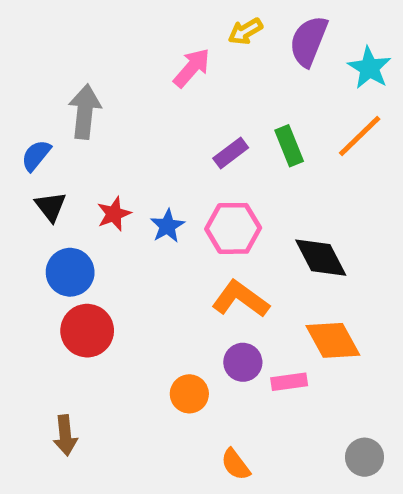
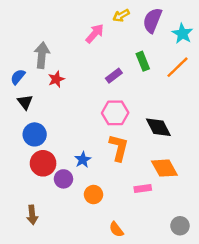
green rectangle: (289, 146) -> (143, 61), moved
red star: (114, 214) -> (56, 79), moved
blue star: (167, 226) -> (83, 160), moved
orange L-shape: (240, 299) -> (119, 148), turned 68
purple circle: (243, 362) -> (63, 179), moved

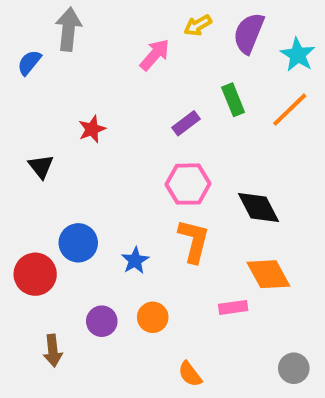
gray arrow: (42, 55) -> (68, 29), moved
blue semicircle: (18, 77) -> (29, 63), moved
blue circle: (35, 134) -> (78, 243), moved
red circle: (43, 163) -> (35, 274), moved
purple circle: (63, 179) -> (102, 321), moved

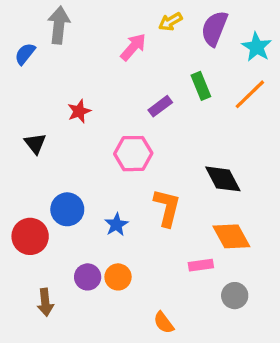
pink hexagon: (188, 184) -> (133, 154), moved
orange circle: (153, 317) -> (118, 277), moved
gray circle: (294, 368) -> (235, 296), moved

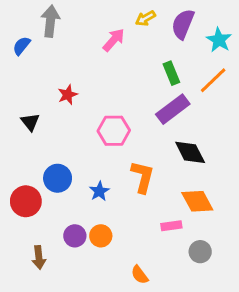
purple rectangle: (160, 106) -> (173, 109), moved, size x1.6

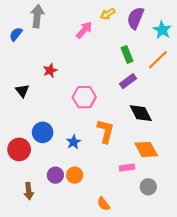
purple rectangle: (173, 109) -> (128, 81), size x0.7

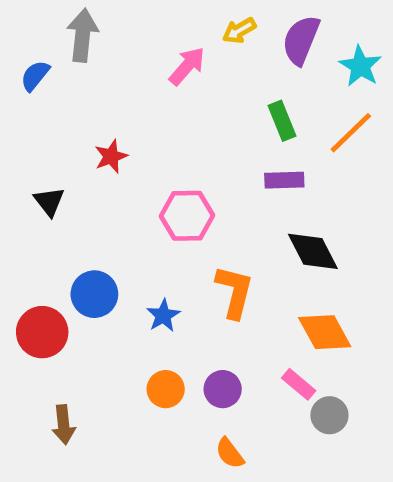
purple rectangle: (128, 81) -> (284, 180), turned 35
pink rectangle: (127, 168) -> (299, 384), moved, turned 48
purple circle: (55, 175) -> (223, 389), moved

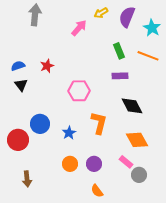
blue semicircle: (35, 76) -> (18, 66), moved, turned 32
orange line: (351, 133) -> (148, 56), turned 65

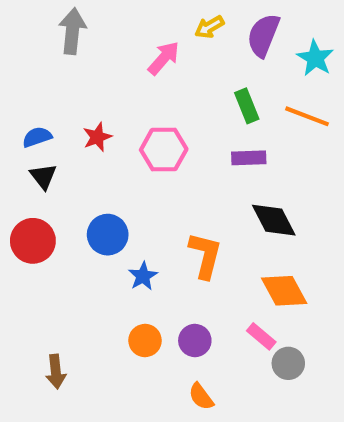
pink hexagon: (79, 91) -> (164, 149), moved
blue circle: (40, 124) -> (108, 235), moved
red circle: (18, 140) -> (33, 241), moved

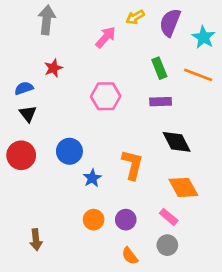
red star: (97, 137) -> (53, 68), moved
gray circle: (288, 363) -> (167, 245), moved

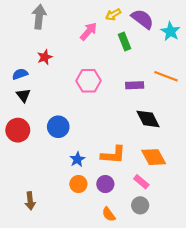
purple semicircle: (170, 23) -> (142, 19), turned 105
green rectangle: (159, 68) -> (124, 41), moved
orange line: (198, 75) -> (166, 76), moved
orange L-shape: (132, 165) -> (113, 155), moved, turned 80
blue star: (92, 178) -> (77, 159), moved

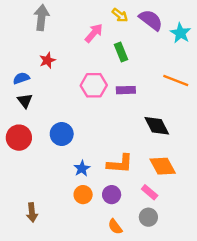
yellow arrow: (113, 15) -> (120, 15), turned -112
green rectangle: (124, 41) -> (121, 52), moved
purple rectangle: (135, 85) -> (126, 90), moved

